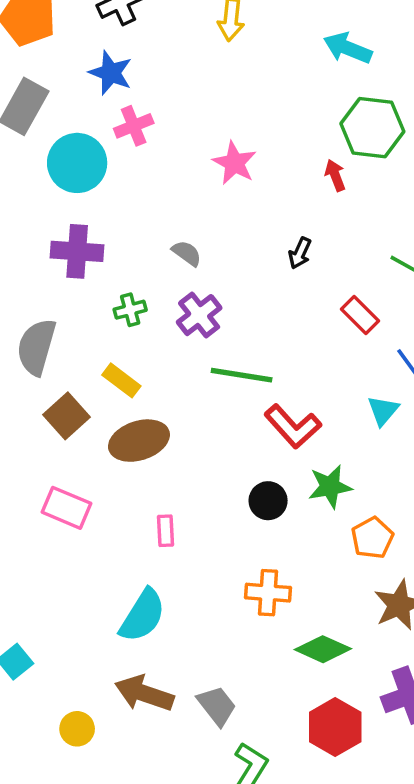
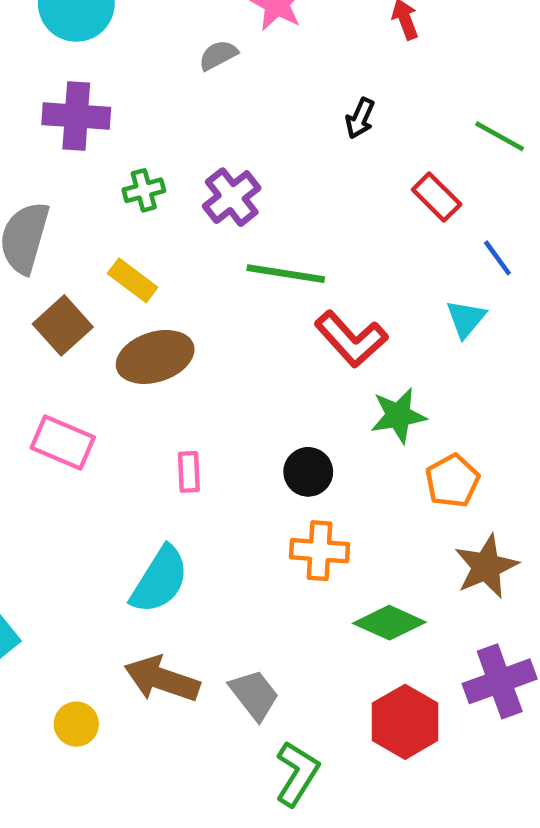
gray semicircle: (187, 253) -> (218, 55), moved, turned -64
black circle: (268, 501) -> (308, 472), moved

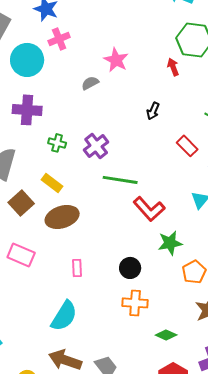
green cross: (144, 190) -> (57, 143), turned 30
green diamond: (389, 623) -> (166, 335), size x0.7

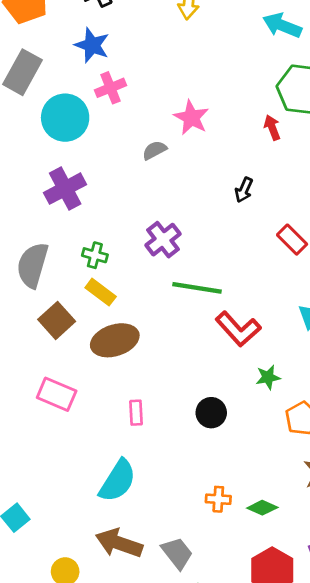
purple cross: (27, 110) -> (65, 189), turned -32
green cross: (57, 143) -> (95, 255), moved
green star: (170, 243) -> (268, 377), size x0.7
orange cross: (135, 303) -> (218, 499), moved, size x0.7

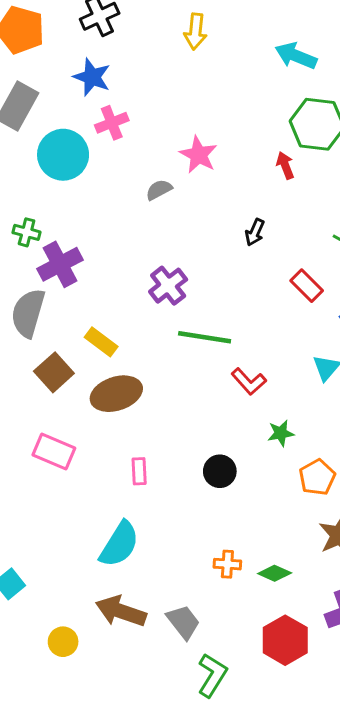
purple cross: (65, 189) -> (60, 264), moved
green cross: (95, 255) -> (27, 232), moved
red L-shape: (238, 329) -> (249, 381), size x0.7

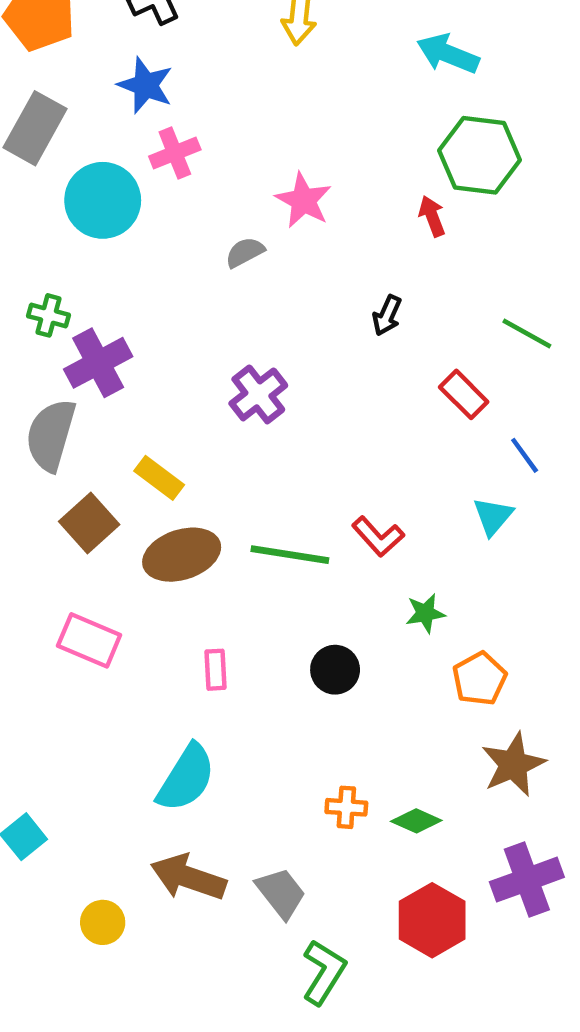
green line: (205, 337) -> (290, 555), moved

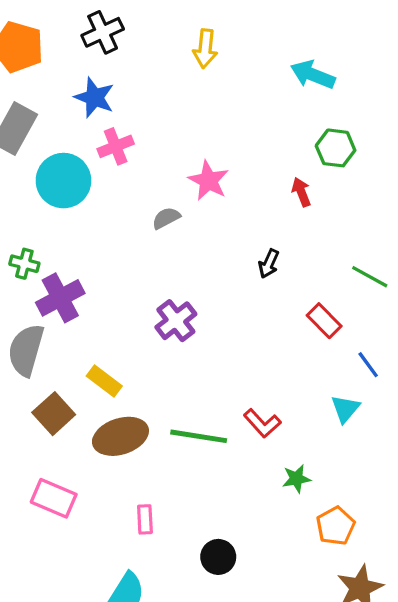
green hexagon: (479, 155) -> (336, 148), size x0.7
black circle: (335, 670) -> (218, 557), moved

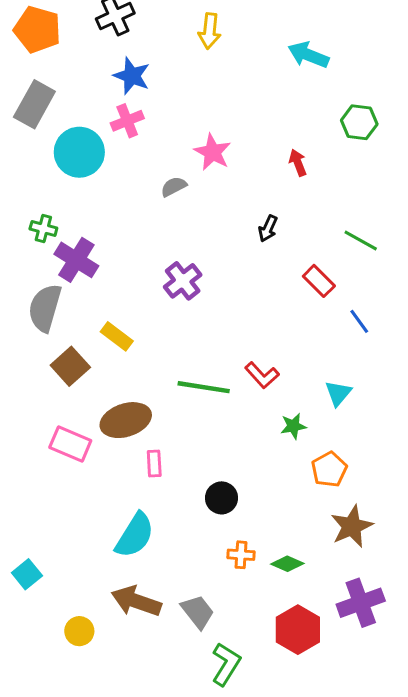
blue star: (94, 97) -> (132, 76), moved
green hexagon: (336, 148) -> (359, 122), moved
purple cross: (60, 298) -> (76, 260), turned -30
cyan triangle: (345, 409) -> (338, 393), moved
brown ellipse: (120, 436) -> (126, 420), moved

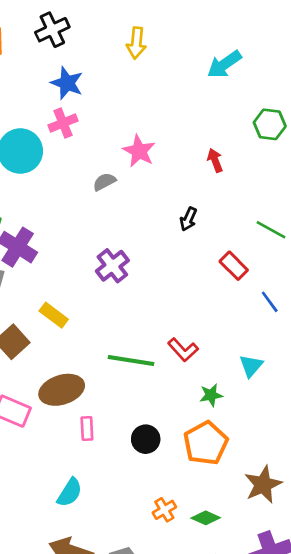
cyan arrow: (308, 55) -> (224, 64), turned -57
orange pentagon: (329, 469) -> (206, 443), moved, size x1.4
black circle: (222, 498) -> (146, 439), moved
cyan semicircle: (135, 535) -> (70, 492), size x0.7
orange cross: (241, 555) -> (164, 510), turned -35

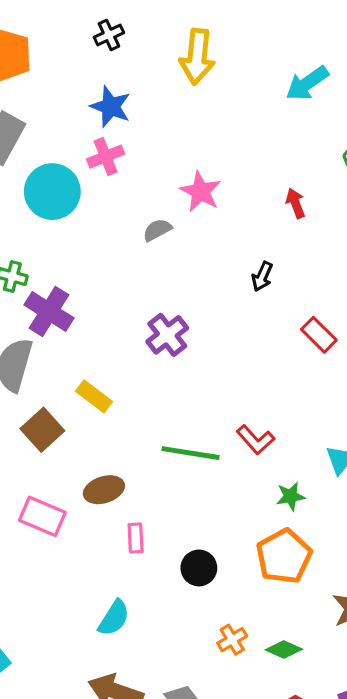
black cross: (52, 30) -> (109, 35), moved, size x0.7
yellow arrow: (136, 43) -> (197, 57), size x1.4
brown ellipse: (62, 390) -> (104, 490), size x0.7
black circle: (146, 439) -> (199, 568), moved

